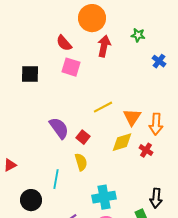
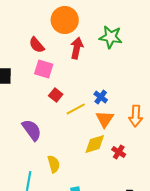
green star: (138, 35) -> (111, 37), size x1.6
blue cross: (159, 61) -> (101, 97), moved
orange arrow: (156, 124) -> (136, 116), moved
red square: (83, 137) -> (56, 95), moved

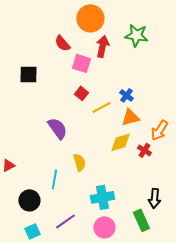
pink square: (44, 69) -> (81, 63), moved
orange arrow: (136, 116) -> (159, 130), moved, turned 30
orange triangle: (105, 119) -> (130, 117), turned 42

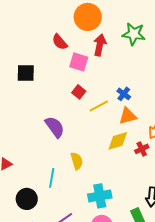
red cross: (144, 150) -> (142, 149), turned 32

